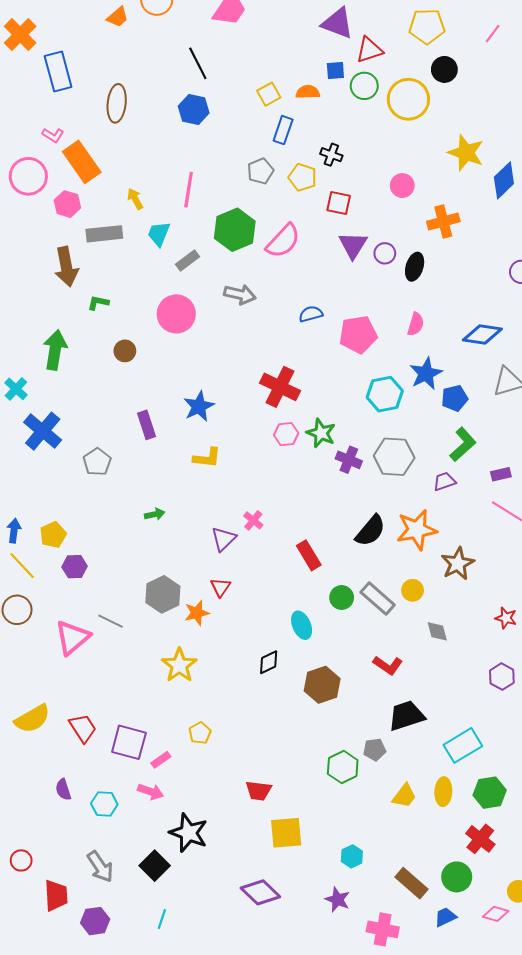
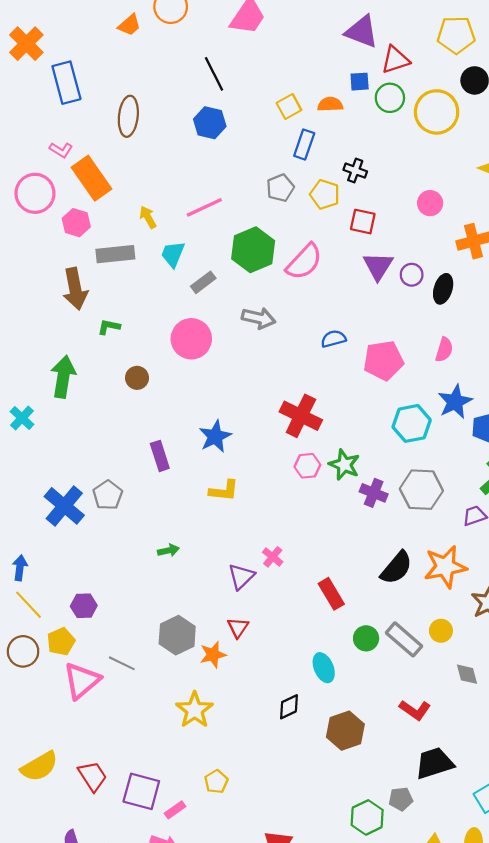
pink line: (189, 190) -> (204, 207), turned 56
blue cross: (43, 431) -> (64, 506), moved
yellow pentagon: (53, 535) -> (61, 642), moved

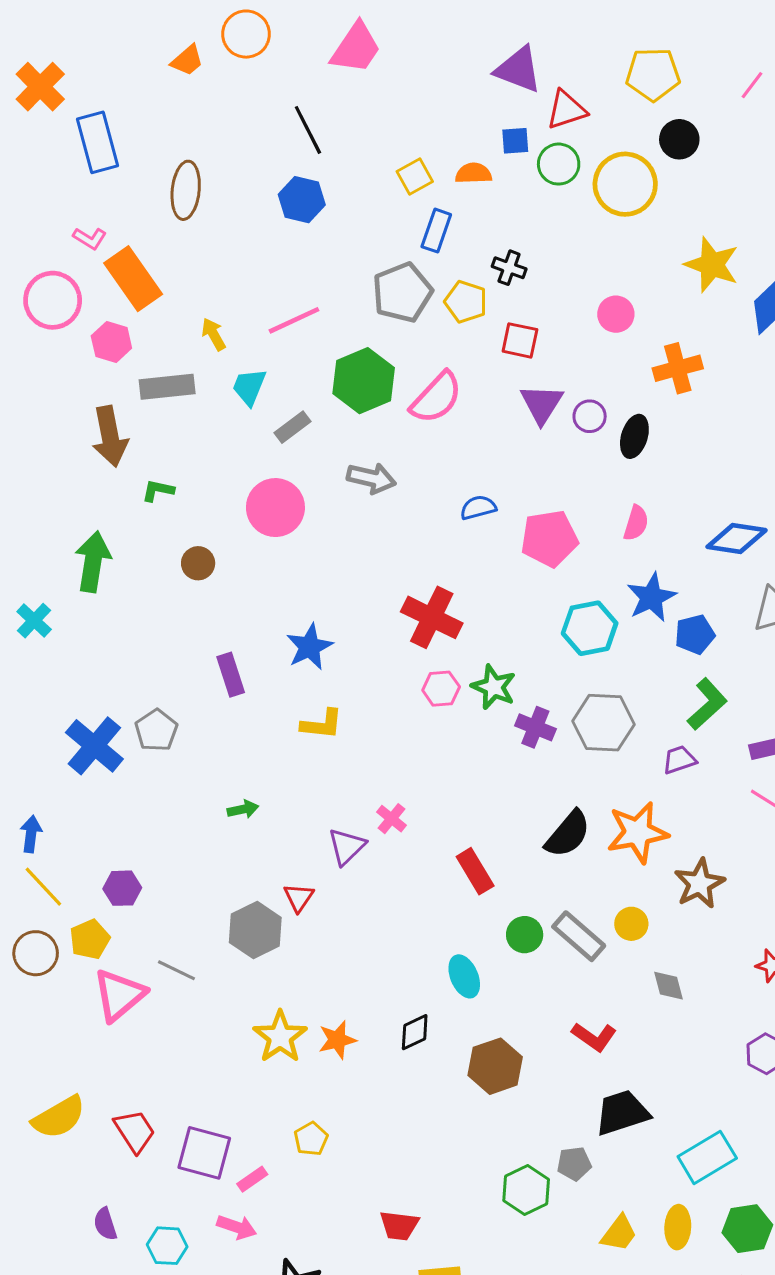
gray pentagon: (280, 188) -> (402, 292), size x1.5
red triangle: (238, 627) -> (299, 897), moved
orange star: (213, 655) -> (337, 1040), moved

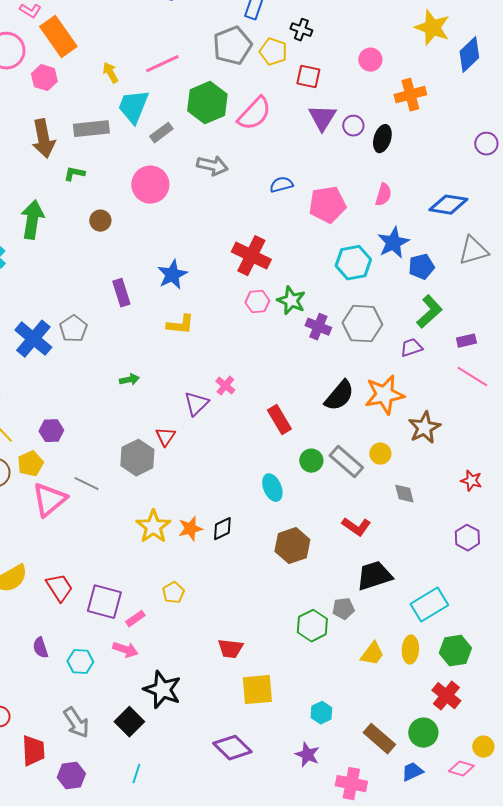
gray rectangle: (167, 387) -> (91, 129), moved
cyan trapezoid: (249, 387) -> (133, 107), size x1.4
black diamond: (415, 1032) -> (222, 529), moved

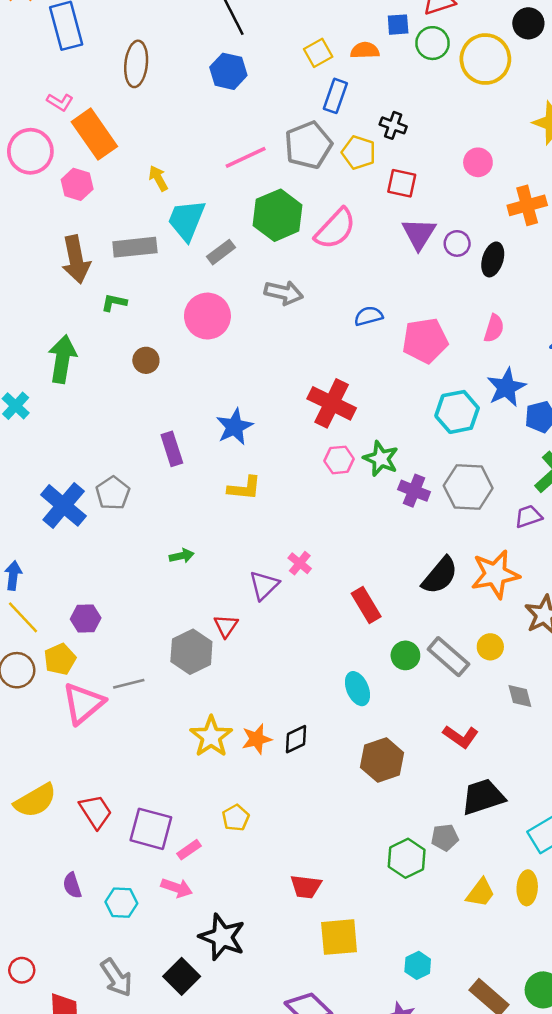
pink line: (162, 64) -> (246, 157), moved
gray line: (86, 484) -> (129, 684), turned -40

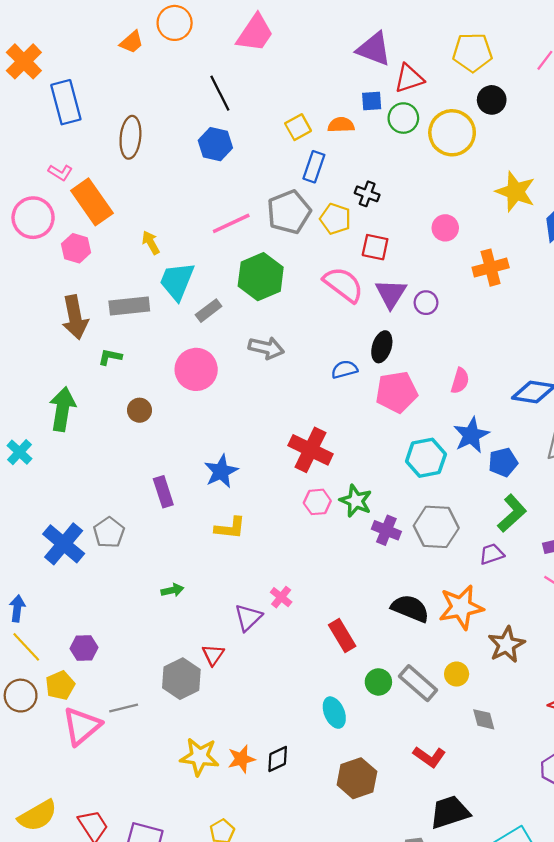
pink semicircle: (335, 229) -> (343, 285), moved, turned -96
black ellipse: (493, 259) -> (382, 347), moved
black semicircle: (440, 575) -> (410, 608), turned -108
yellow star: (211, 737) -> (200, 757), turned -30

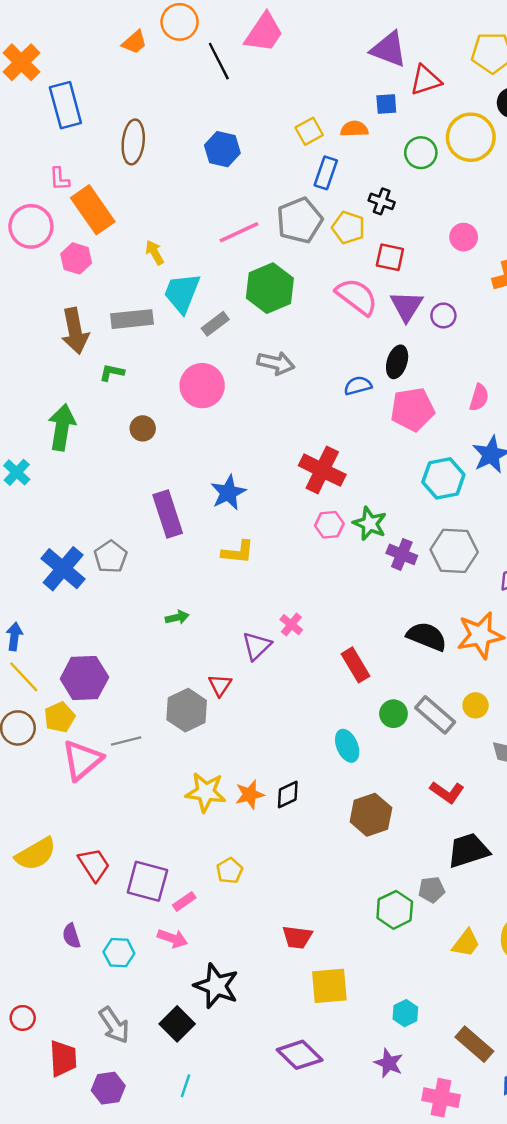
black line: (220, 93) -> (219, 61), moved
green circle: (403, 118) -> (421, 153), moved
pink L-shape: (60, 172) -> (59, 179), turned 55
purple rectangle: (163, 492) -> (168, 514), size x1.4
purple hexagon: (84, 648) -> (84, 678), size x1.6

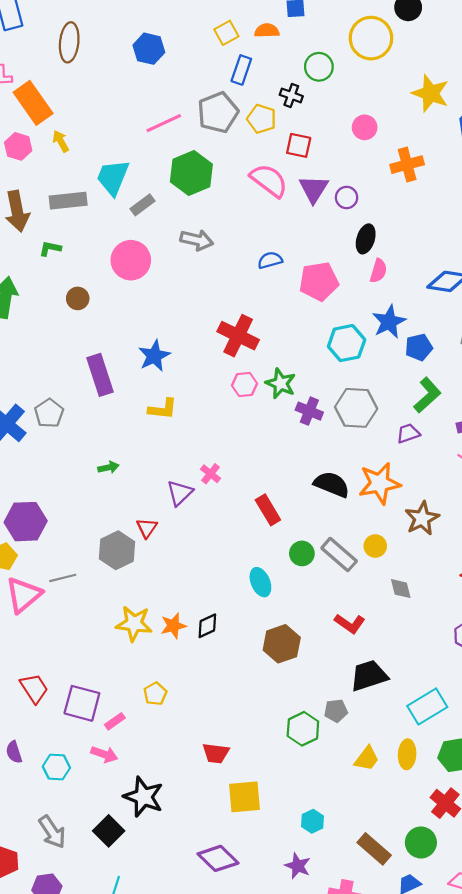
green circle: (421, 153) -> (319, 67), moved
yellow arrow: (155, 253) -> (61, 141), moved
black ellipse: (397, 362) -> (366, 239), moved

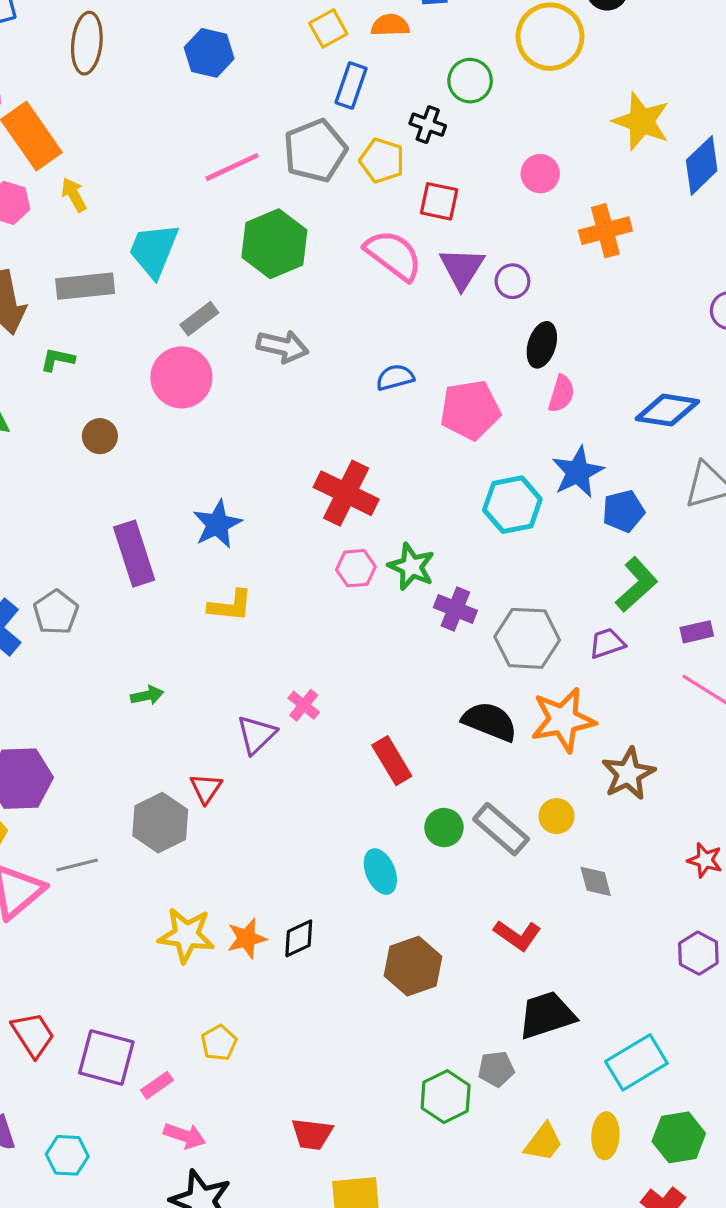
gray rectangle: (143, 205) -> (199, 319), moved
gray hexagon: (356, 408) -> (527, 638), moved
pink arrow: (104, 754) -> (185, 1136), moved

